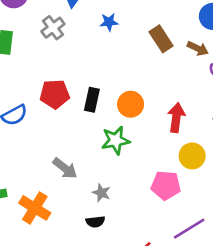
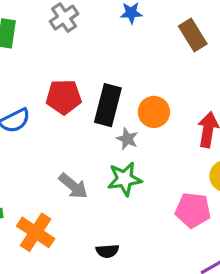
black rectangle: (92, 100) -> (108, 105), size x1.4
green star: (116, 140) -> (125, 179), moved
gray star: (101, 193) -> (127, 139), moved

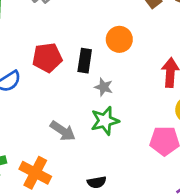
black rectangle: (108, 105) -> (85, 61), size x0.7
orange circle: (154, 112) -> (119, 39), moved

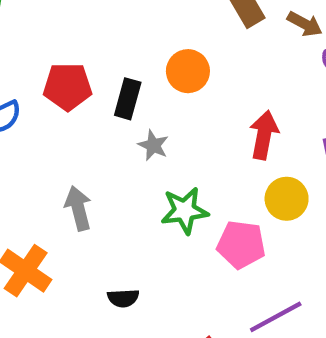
green star: (105, 121) -> (185, 211), moved
gray arrow: (63, 131) -> (78, 208), turned -145

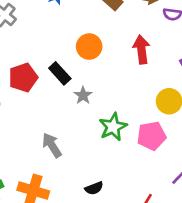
black rectangle: (128, 99) -> (60, 73), turned -40
red arrow: (264, 135) -> (141, 49), moved
gray star: (153, 145) -> (83, 95), turned 30

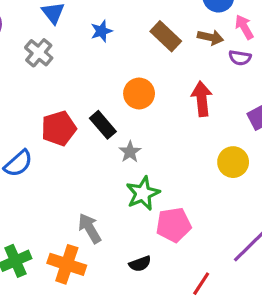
green star: (113, 127) -> (143, 193), moved
pink pentagon: (152, 136) -> (174, 225), moved
gray arrow: (52, 145) -> (90, 228), moved

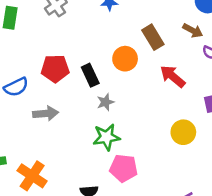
brown rectangle: (166, 36) -> (153, 37), moved
red arrow: (202, 99) -> (173, 76), turned -60
gray arrow: (90, 228) -> (46, 113), moved, turned 100

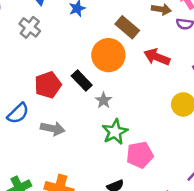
orange circle: (125, 59) -> (108, 55), size x1.4
gray arrow: (46, 113) -> (53, 129), turned 35

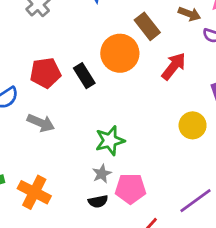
red arrow: (157, 57) -> (174, 66), turned 95
gray star: (104, 100) -> (102, 174), moved
pink pentagon: (140, 155) -> (130, 189), moved

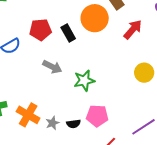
gray arrow: (41, 123) -> (52, 67), moved
gray star: (102, 174) -> (52, 123), moved

